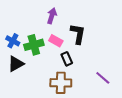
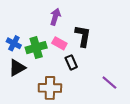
brown cross: (61, 83) -> (50, 88), moved

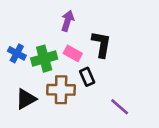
black triangle: (17, 68) -> (26, 99), moved
purple line: (109, 83) -> (120, 107), moved
brown cross: (50, 88) -> (61, 90), moved

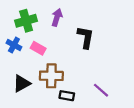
pink rectangle: (73, 53) -> (38, 48), moved
green cross: (44, 59) -> (26, 21), moved
black rectangle: (87, 77) -> (67, 96), moved, turned -56

